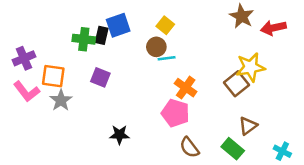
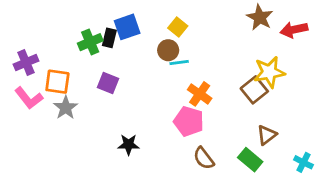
green cross: (84, 39) -> (90, 42), turned -30

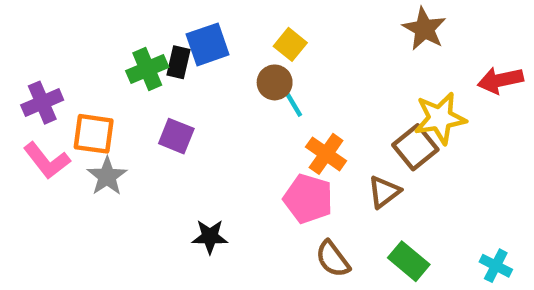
red arrow: (294, 30) -> (500, 80), moved
cyan line: (179, 63) -> (292, 103), turned 66
brown triangle: (267, 135) -> (384, 192), moved

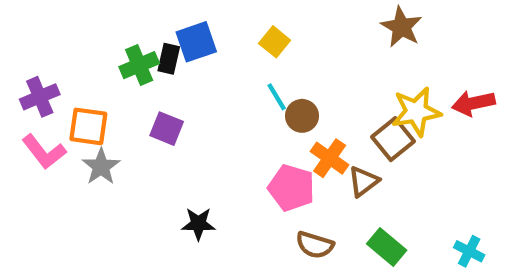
red arrow: (500, 80) -> (473, 103), moved
brown circle: (275, 82) -> (302, 116), moved
orange cross: (326, 154) -> (330, 158), moved
brown semicircle: (333, 259) -> (315, 245), turned -36

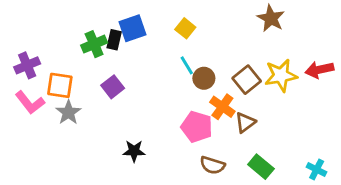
purple square: (167, 129) -> (113, 87), turned 30
brown square: (393, 139) -> (247, 80), moved

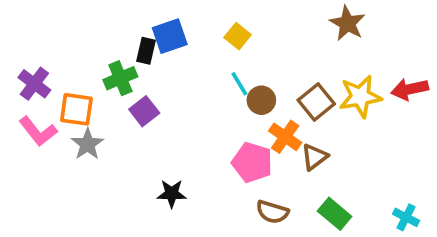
green cross: (94, 44) -> (120, 78), moved
purple cross: (27, 65) -> (34, 84), turned -30

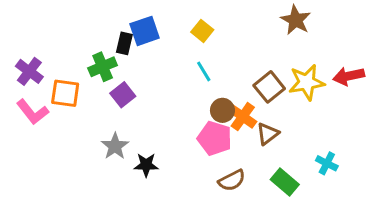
brown circle: (261, 100) -> (222, 110), moved
gray star: (87, 144) -> (115, 146), moved
brown semicircle: (272, 212) -> (232, 180), turned -44
cyan cross: (406, 217) -> (327, 163), moved

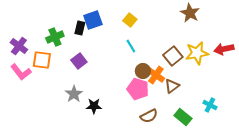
green cross: (103, 67) -> (55, 37), moved

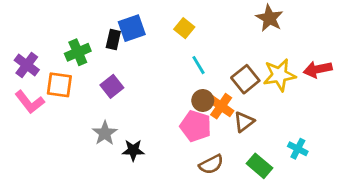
cyan line: (131, 46) -> (198, 65), moved

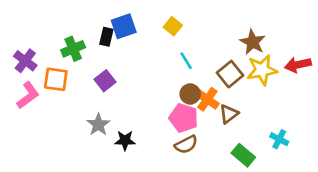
brown star: (269, 18) -> (253, 42), moved
pink L-shape: (30, 102) -> (28, 95), turned -88
brown semicircle: (211, 164) -> (186, 145), moved

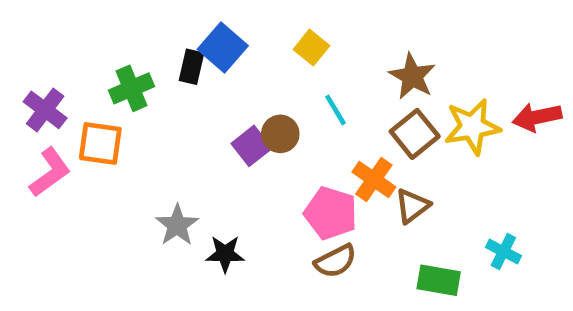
blue square: (124, 26) -> (223, 48), turned -30
brown star: (253, 42) -> (412, 76), moved
purple square: (105, 81) -> (251, 146), moved
brown circle: (190, 94) -> (280, 134), moved
green rectangle: (243, 155) -> (439, 280), turned -30

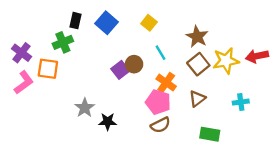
black rectangle: (191, 67) -> (75, 21), moved
orange cross: (374, 179) -> (166, 83), moved
cyan cross: (503, 251) -> (241, 102), moved, turned -35

